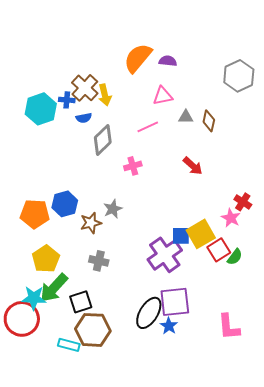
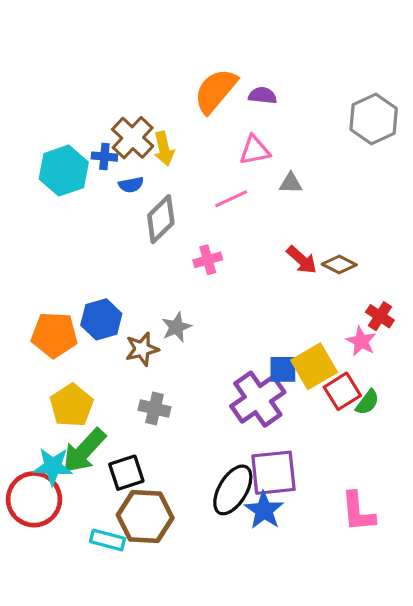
brown diamond: (209, 121) -> (339, 265), moved, turned -75
blue star: (169, 326) -> (264, 510), size x1.4

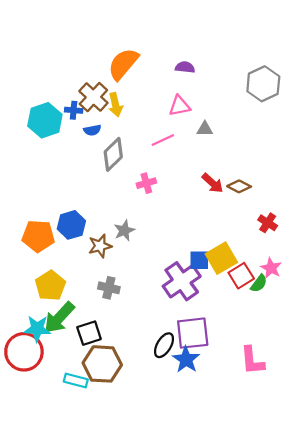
orange semicircle: (216, 91) -> (123, 64), moved
pink star: (361, 341) -> (271, 268), moved
black ellipse: (233, 490) -> (164, 345), size x0.7

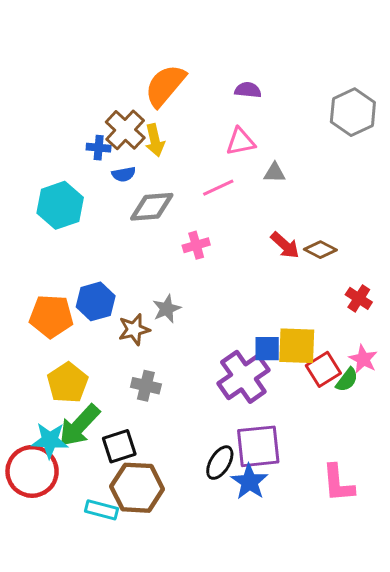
cyan hexagon: (45, 120) -> (60, 205), moved
gray diamond: (113, 154) -> (152, 207), turned 40
yellow square: (221, 258) -> (297, 346), turned 32

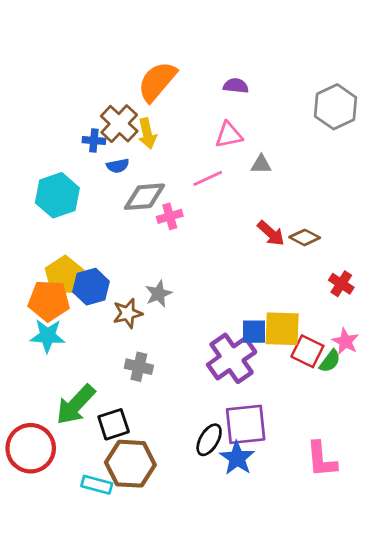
pink cross: (196, 245) -> (170, 216), moved
red square: (323, 369) -> (307, 351), turned -32
yellow pentagon: (68, 383) -> (64, 275), moved
cyan star: (50, 440) -> (48, 336), moved

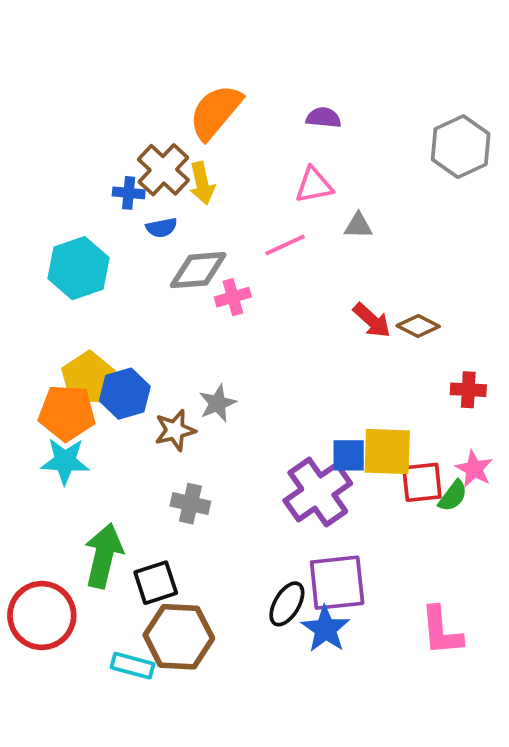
red cross: (341, 284) -> (468, 390), turned -30
red square: (307, 351) -> (422, 482), turned -32
green arrow: (76, 405) -> (104, 556), turned 150

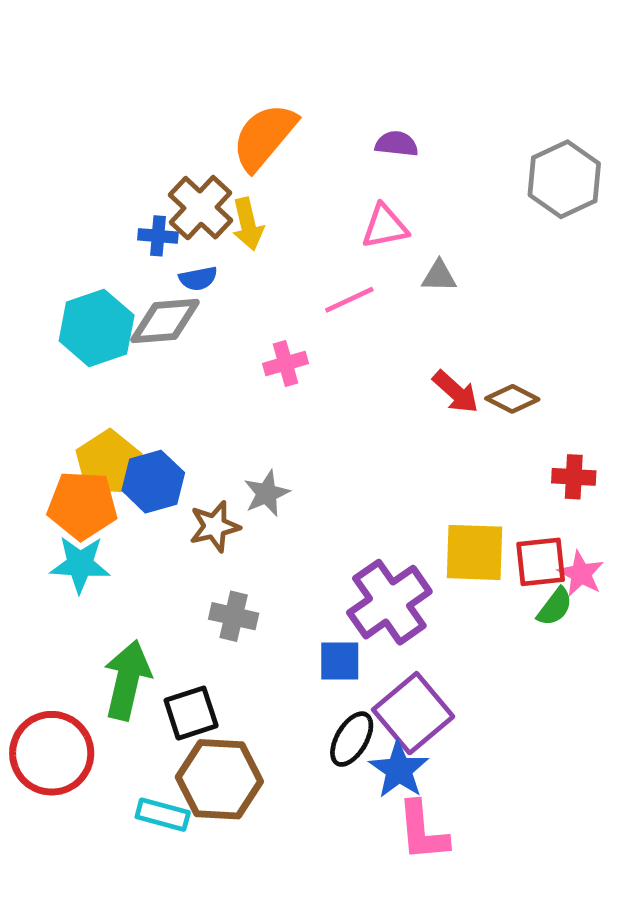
gray diamond: (198, 270) -> (165, 321), moved
blue square: (349, 455) -> (340, 661), moved
red square: (422, 482) -> (541, 562), moved
purple square: (337, 583) -> (413, 713), turned -34
pink L-shape: (441, 631) -> (423, 831), moved

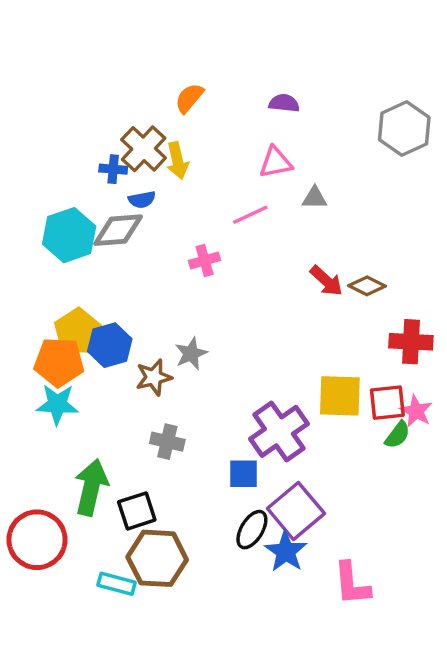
orange semicircle: (264, 137) -> (189, 98), size x0.6
red cross: (574, 477) -> (411, 342), size x1.4
pink L-shape: (423, 831) -> (352, 584), moved

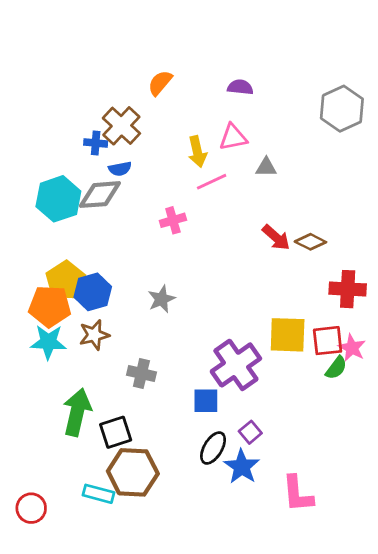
yellow arrow: (177, 161) -> (197, 152), moved
brown star: (154, 377) -> (94, 335), moved
purple square: (296, 511) -> (250, 432), size x0.5
red circle: (37, 540) -> (31, 508), moved, size x0.6

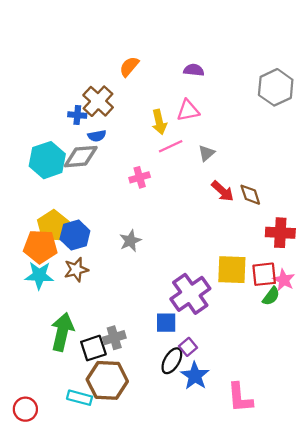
gray triangle: (266, 167) -> (206, 153), moved, turned -42
brown diamond: (310, 242) -> (250, 195), turned 45
gray cross: (141, 374) -> (114, 338), moved, turned -30
purple square: (250, 432) -> (188, 347), moved

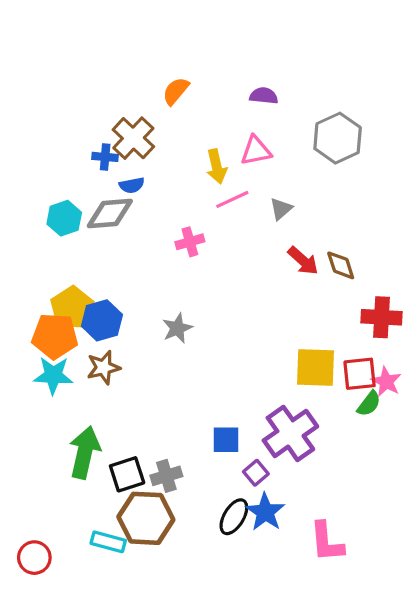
gray hexagon: (276, 87) -> (338, 138), moved
cyan hexagon: (47, 160) -> (64, 218), size x0.7
purple cross: (190, 294) -> (290, 433), moved
gray cross: (114, 338) -> (166, 476), moved
black ellipse: (172, 361) -> (234, 517), moved

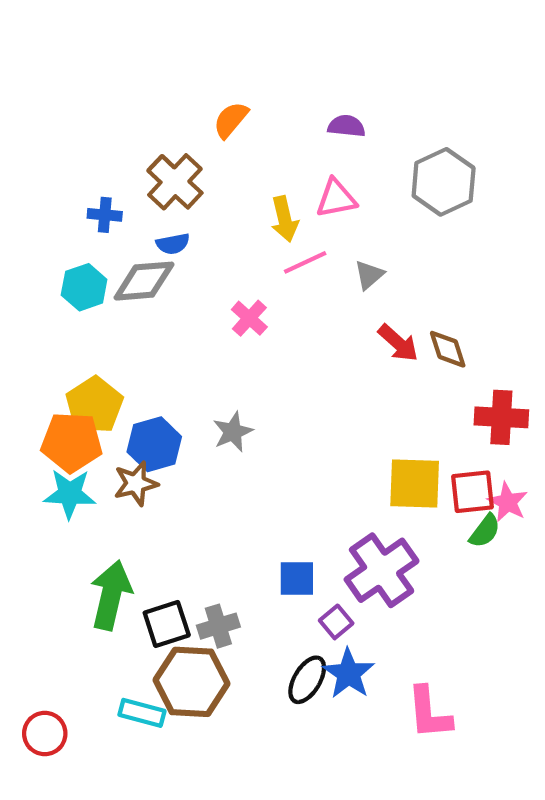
blue cross: (105, 157) -> (105, 215), moved
pink cross: (190, 242) -> (249, 318), turned -32
blue hexagon: (102, 320) -> (154, 444), moved

